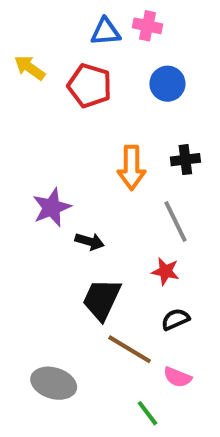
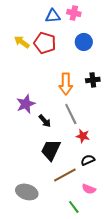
yellow arrow: (30, 68) -> (22, 42), moved
gray line: (175, 221) -> (71, 114), moved
black arrow: (90, 241) -> (45, 121), turned 32
brown line: (130, 349) -> (65, 175), turned -60

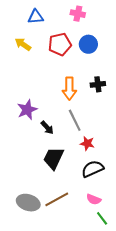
blue triangle: (53, 16) -> (36, 17), moved
red pentagon: (45, 43) -> (60, 44), moved, turned -30
black semicircle: (88, 160) -> (93, 169), size x1.5
brown line: (65, 175) -> (57, 199), moved
green line: (74, 207) -> (102, 218), moved

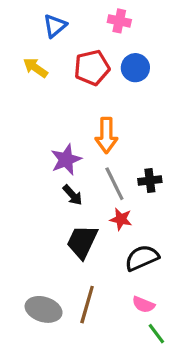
blue triangle: (36, 17) -> (55, 26), turned -35
black cross: (98, 84) -> (150, 180), moved
purple star: (27, 110) -> (66, 160), moved
red star: (87, 143) -> (121, 219), moved
brown line: (57, 199) -> (87, 305), turned -45

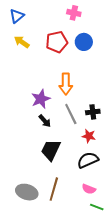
blue triangle: (55, 26) -> (17, 16), moved
red star: (121, 219) -> (89, 136), moved
green line: (156, 334) -> (97, 207), turned -32

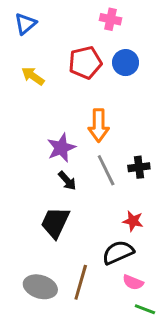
yellow arrow: (22, 42) -> (33, 76), moved
red star: (89, 136) -> (133, 221), moved
black trapezoid: (51, 150) -> (55, 223), moved
black semicircle: (88, 160) -> (118, 252), moved

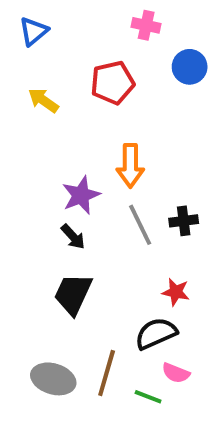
blue circle: (126, 63) -> (190, 67), moved
black arrow: (67, 181) -> (73, 237), moved
green line: (145, 309) -> (148, 397), moved

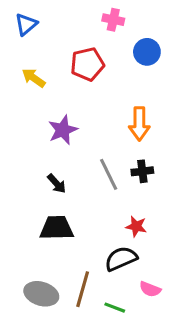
orange arrow: (130, 166) -> (139, 124), moved
purple star: (81, 195) -> (63, 130), moved
black trapezoid: (73, 294) -> (57, 228), turned 64
pink semicircle: (176, 373) -> (150, 289), moved

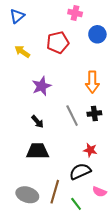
green line: (115, 308) -> (76, 204), turned 32

